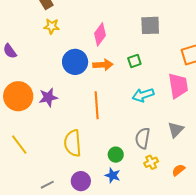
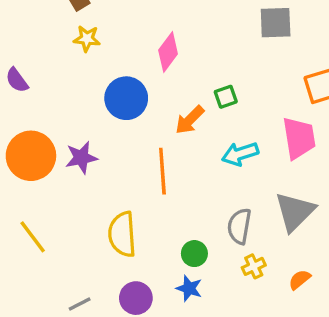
gray square: (150, 25) -> (276, 23), moved
orange arrow: (103, 65) -> (190, 120), moved, turned 138
gray triangle: (176, 130) -> (295, 212), size x1.5

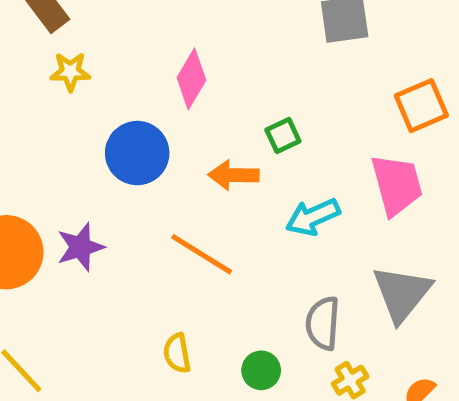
orange arrow: (190, 120) -> (234, 175), turned 52
orange line: (162, 171) -> (202, 254), turned -48
yellow semicircle: (122, 234) -> (177, 353), moved, size x0.6

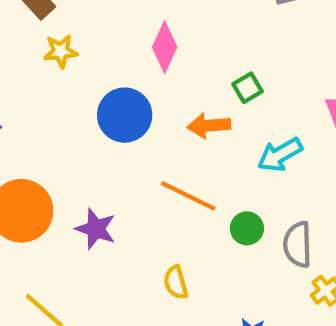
purple star: (80, 247) -> (96, 229), moved, turned -30
green circle: (261, 370) -> (247, 228), moved

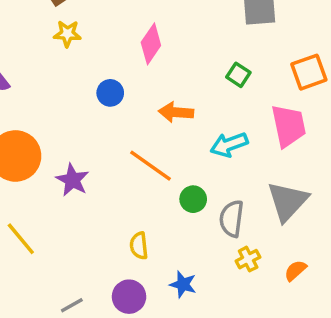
green square: (248, 88) -> (238, 75), moved, turned -35
blue circle: (125, 115) -> (110, 93), size x0.6
yellow semicircle: (176, 282) -> (139, 246), moved

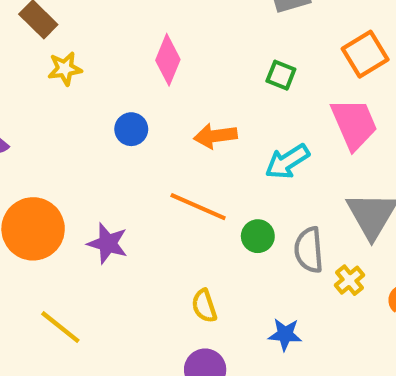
yellow cross: (248, 259) -> (350, 280), moved
blue star: (183, 284) -> (285, 334), moved

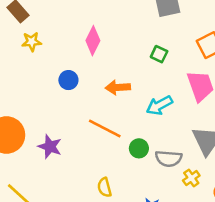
gray semicircle: (309, 250) -> (169, 159), turned -85

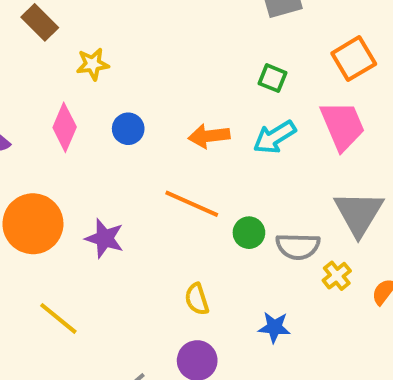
pink diamond: (93, 41) -> (65, 127), moved
yellow star: (32, 42) -> (93, 64), moved
cyan arrow: (159, 105) -> (275, 137), moved

